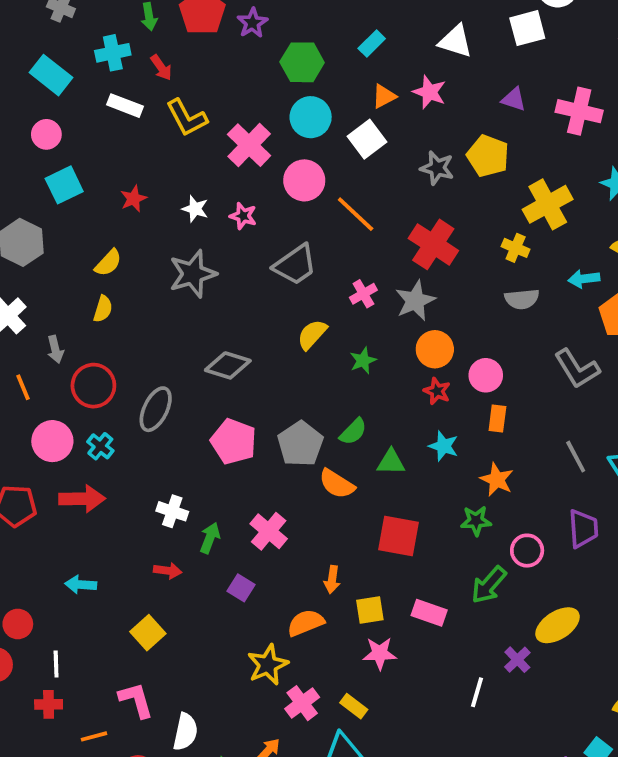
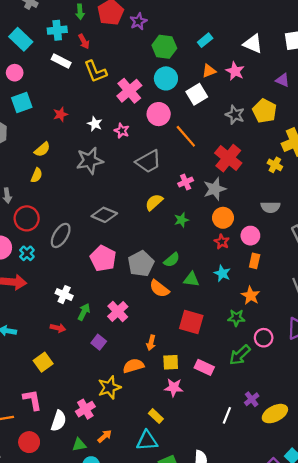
gray semicircle: (522, 299) -> (270, 207), moved
yellow ellipse: (558, 625) -> (275, 414), moved
pink cross: (302, 703) -> (85, 409), moved

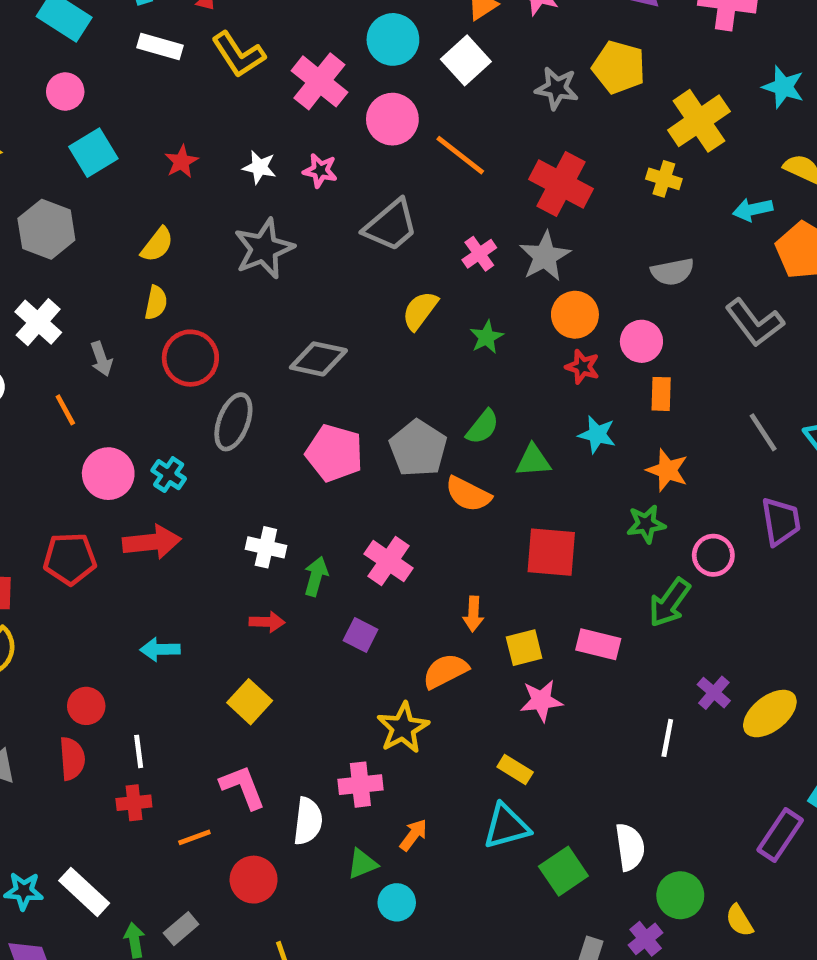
red circle: (27, 218) -> (190, 358), moved
pink cross: (85, 409) -> (360, 785), turned 36

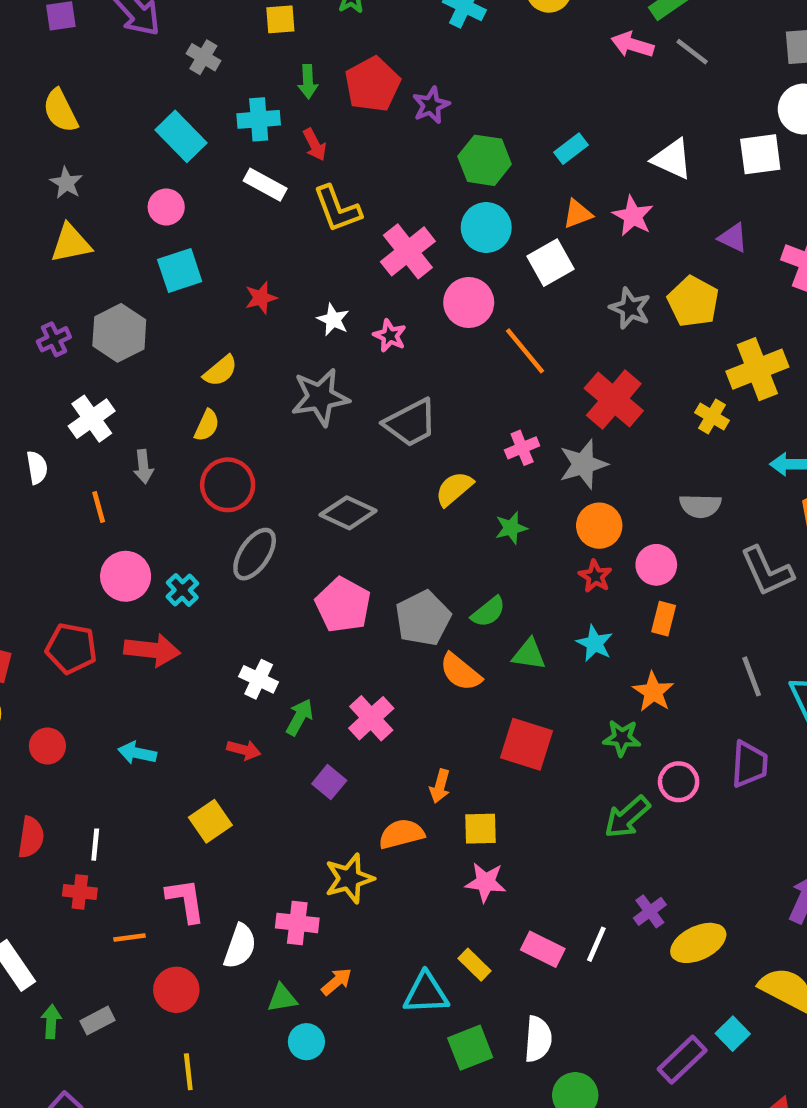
gray trapezoid: (391, 225) -> (411, 423), moved
pink rectangle: (598, 644) -> (543, 949), moved
red circle: (86, 706) -> (47, 746), moved
yellow rectangle: (515, 770) -> (474, 965), moved

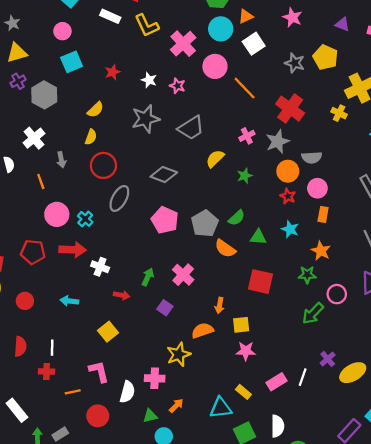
orange triangle: (577, 214) -> (246, 16), moved
purple cross: (54, 339) -> (18, 81), moved
gray semicircle: (700, 506) -> (312, 157), moved
white cross: (259, 679) -> (100, 267), moved
pink rectangle: (543, 949) -> (276, 382), turned -54

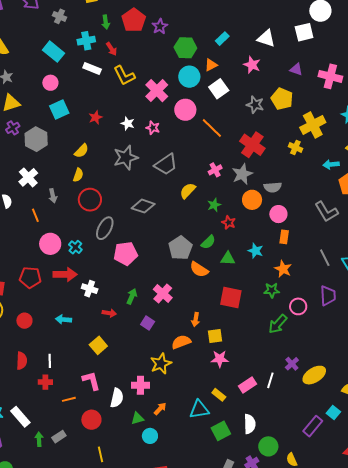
red star: (288, 196) -> (229, 223), moved
pink pentagon: (165, 220) -> (126, 254), moved, turned -30

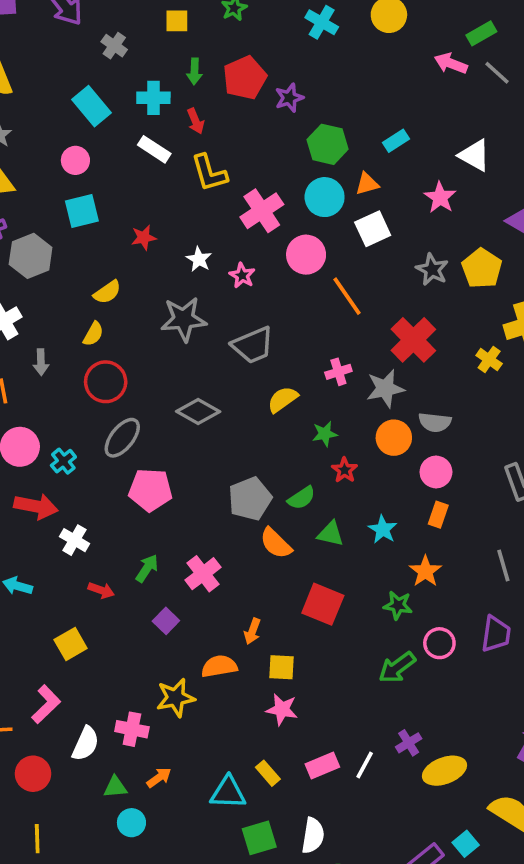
pink L-shape: (91, 381) -> (46, 704), turned 50

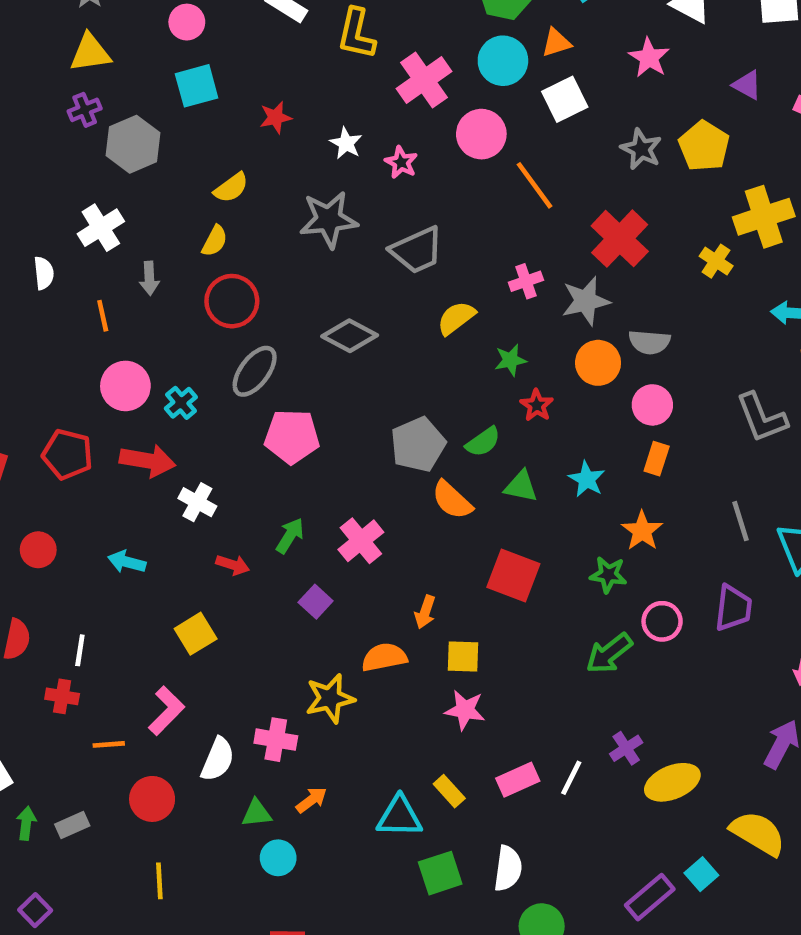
yellow L-shape: (209, 173) -> (356, 34), turned 30

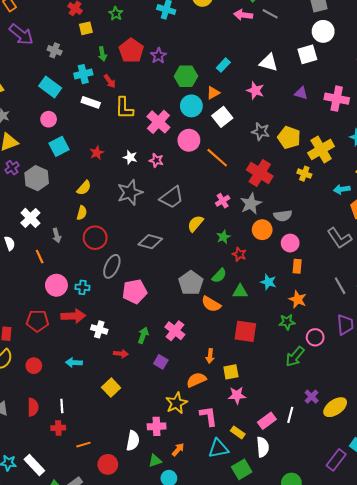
yellow pentagon: (704, 146) -> (289, 138), moved
cyan cross: (181, 403) -> (82, 287), turned -32
pink L-shape: (166, 711) -> (209, 416), moved, turned -40
white semicircle: (508, 868) -> (263, 447), moved

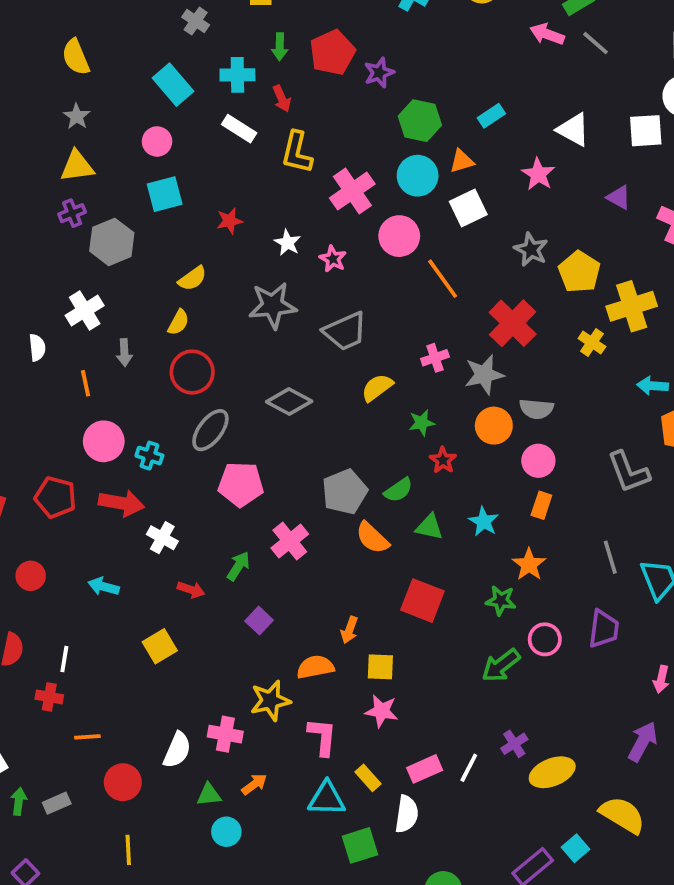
pink cross: (175, 331) -> (290, 541), moved

